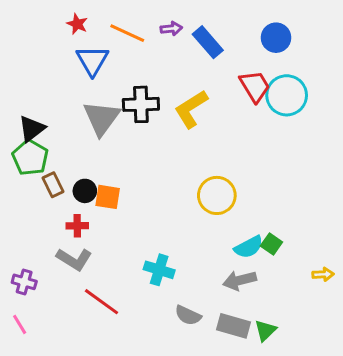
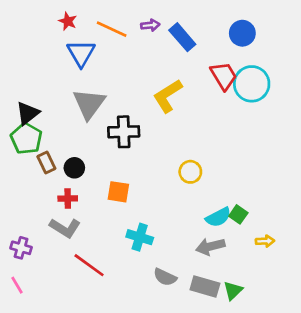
black cross: (141, 104) -> (124, 132), moved
yellow circle: (217, 195) -> (190, 172), size x0.7
orange square: (108, 197) -> (118, 192), moved
yellow arrow: (323, 274) -> (265, 241), moved

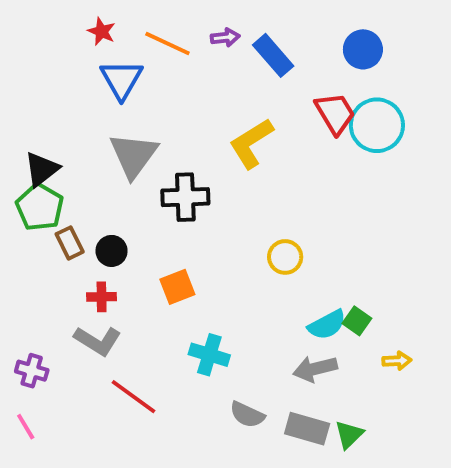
orange square: (118, 192) -> (177, 287), turned -30

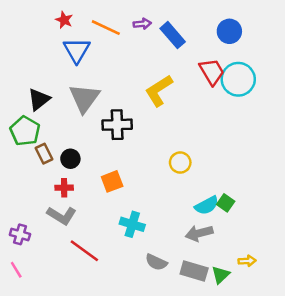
black triangle: (42, 169) -> (39, 99), moved
yellow arrow: (397, 361) -> (247, 261), moved

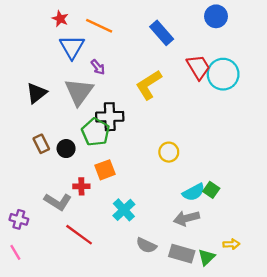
purple arrow: (142, 24) -> (98, 67), moved, turned 56
blue circle: (229, 31) -> (216, 16), moved
green pentagon: (25, 131) -> (96, 132), moved
red cross: (64, 188) -> (81, 186), moved
cyan cross: (132, 224) -> (124, 210), turned 30

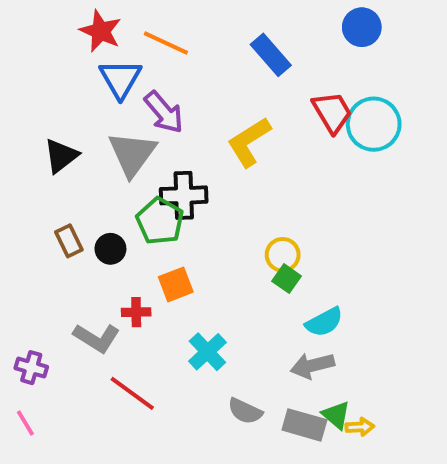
red star: (60, 19) -> (101, 31), size x1.5
purple arrow: (98, 67) -> (164, 112), size x1.6
green square: (211, 190) -> (287, 279), moved
yellow arrow: (231, 244) -> (360, 427), moved
green triangle: (207, 257) -> (336, 415), moved, turned -36

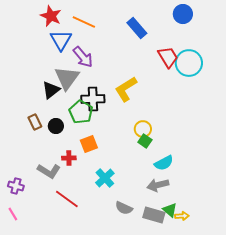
yellow L-shape: (249, 142) -> (126, 89), moved
black triangle: (61, 156) -> (51, 90), moved

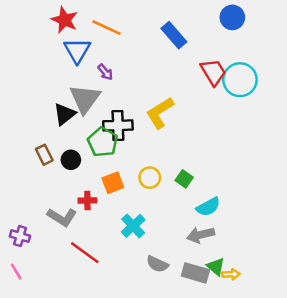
purple arrow: (83, 57) -> (105, 72), size x0.6
yellow circle: (143, 129) -> (150, 178), moved

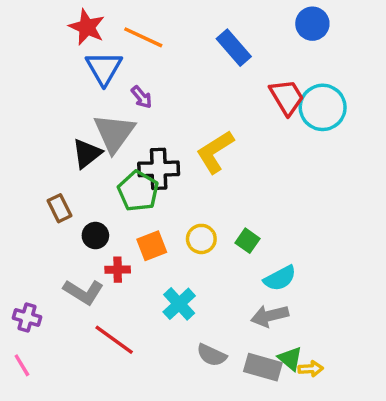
black circle: (71, 160) -> (95, 236), moved

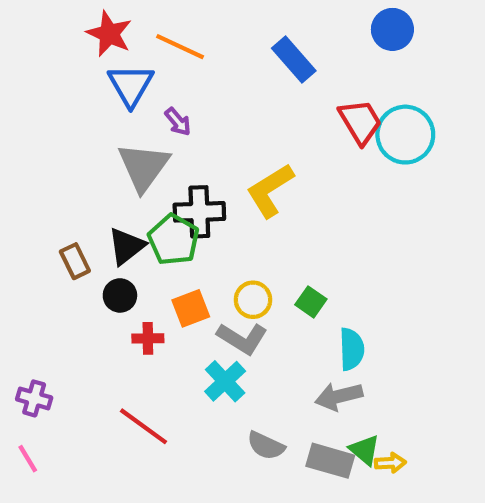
black triangle: (87, 154) -> (126, 246), moved
cyan semicircle: (280, 278) -> (352, 349), turned -64
gray L-shape: (83, 292) -> (242, 338), moved

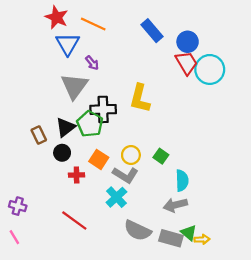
blue circle: (392, 29) -> (188, 42), moved
yellow L-shape: (270, 190) -> (140, 98), turned -44
orange square: (191, 308) -> (99, 159), turned -36
gray semicircle: (266, 446) -> (138, 230), size x1.4

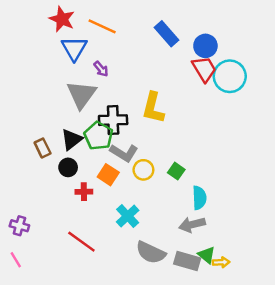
gray L-shape: (125, 175) -> (124, 153), moved

